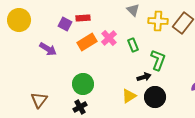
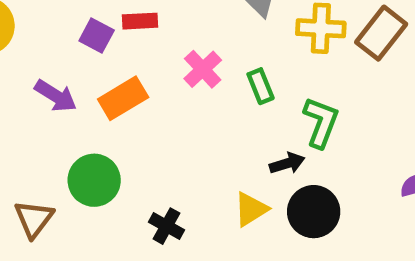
orange rectangle: (87, 42) -> (123, 98), moved
green circle: (83, 84) -> (94, 180), moved
black cross: (80, 107) -> (166, 226), moved, turned -32

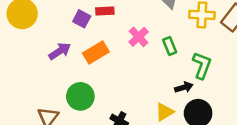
purple arrow: (56, 96) -> (60, 51), turned -65

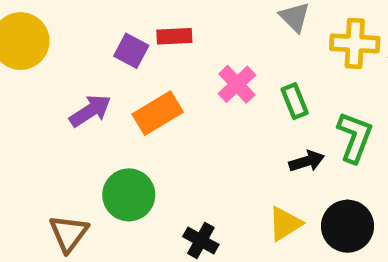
black arrow: (184, 87) -> (307, 161), moved

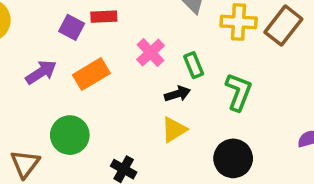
black arrow: (307, 161) -> (177, 94), moved
yellow triangle: (285, 224) -> (174, 130), moved

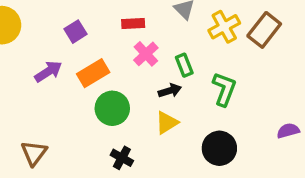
red rectangle: (104, 17) -> (133, 24), moved
yellow cross: (239, 22) -> (224, 27), turned -32
purple square: (72, 27) -> (76, 32), turned 30
green circle: (70, 135) -> (112, 108), moved

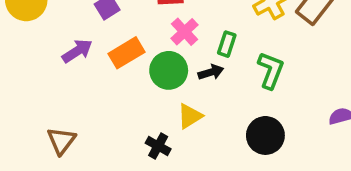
green rectangle: (184, 65) -> (227, 44), turned 40
green circle: (112, 108) -> (169, 70), moved
yellow triangle: (167, 123) -> (190, 116), moved

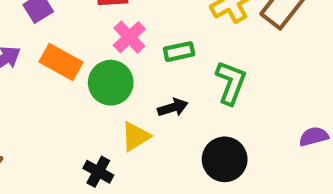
green rectangle: (227, 44) -> (179, 52), turned 60
orange rectangle: (126, 53) -> (61, 62), turned 60
black arrow: (211, 72) -> (173, 108), moved

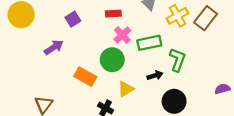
green rectangle: (179, 52) -> (149, 43), size x1.5
orange rectangle: (61, 62) -> (85, 77), moved
black arrow: (173, 108) -> (155, 75), moved

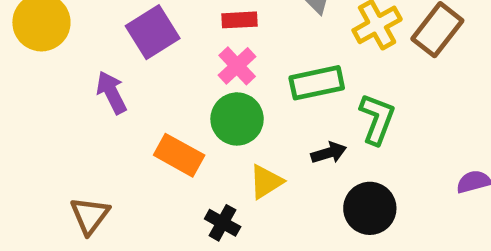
purple square: (73, 19) -> (153, 32), size x1.5
pink cross: (122, 35) -> (237, 66), moved
purple arrow: (54, 47) -> (111, 92), turned -84

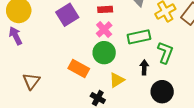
purple arrow: (111, 92) -> (16, 36), moved
black arrow: (329, 153) -> (144, 67), turned -72
brown triangle: (90, 216) -> (31, 81), moved

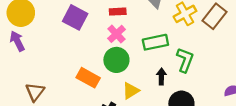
purple square: (67, 15) -> (75, 17), turned -30

